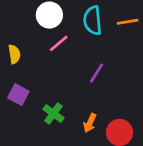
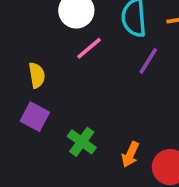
yellow semicircle: (14, 54) -> (37, 75), moved
purple line: (97, 73) -> (148, 61), moved

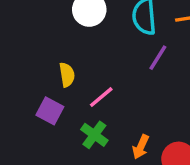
pink line: (89, 48) -> (101, 97), moved
yellow semicircle: (37, 75) -> (67, 75), moved

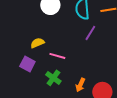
yellow semicircle: (67, 75) -> (37, 43), turned -104
pink line: (101, 97) -> (57, 56), turned 56

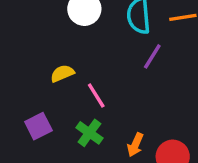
pink line: (57, 56) -> (96, 95), turned 42
purple square: (27, 64) -> (38, 126), moved, turned 35

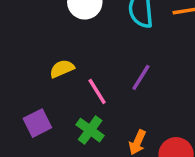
purple line: (152, 56) -> (141, 77), moved

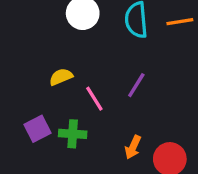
green cross: (90, 130) -> (73, 134), moved, turned -32

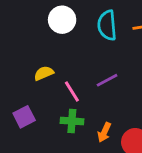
purple line: (136, 85) -> (107, 80), turned 30
green cross: (73, 134) -> (72, 121), moved

